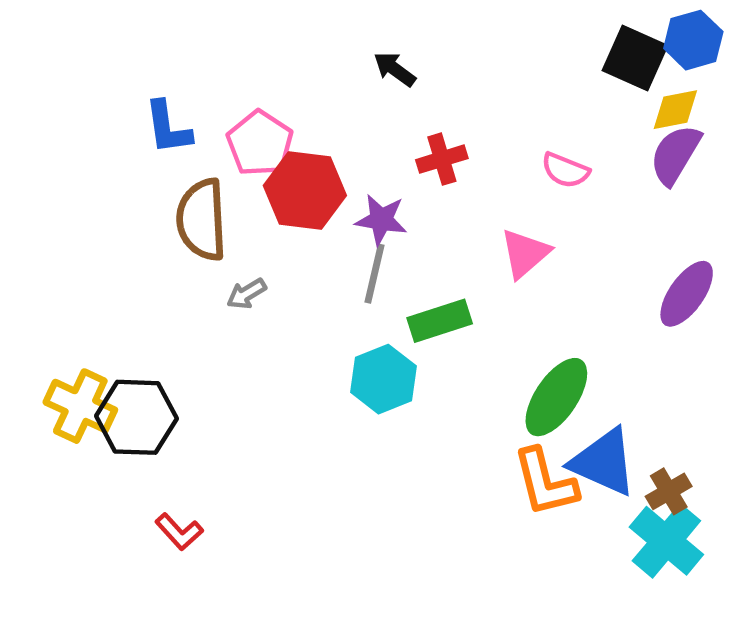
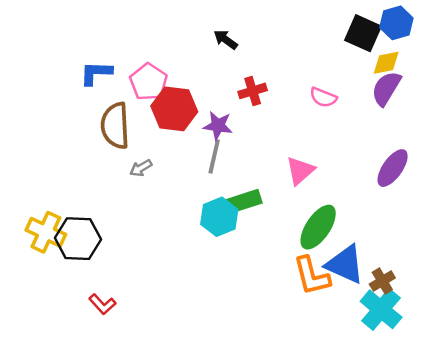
blue L-shape: (168, 128) -> (96, 73), turned 100
pink triangle: (525, 253) -> (300, 171), moved
green rectangle: (440, 321) -> (244, 201), moved

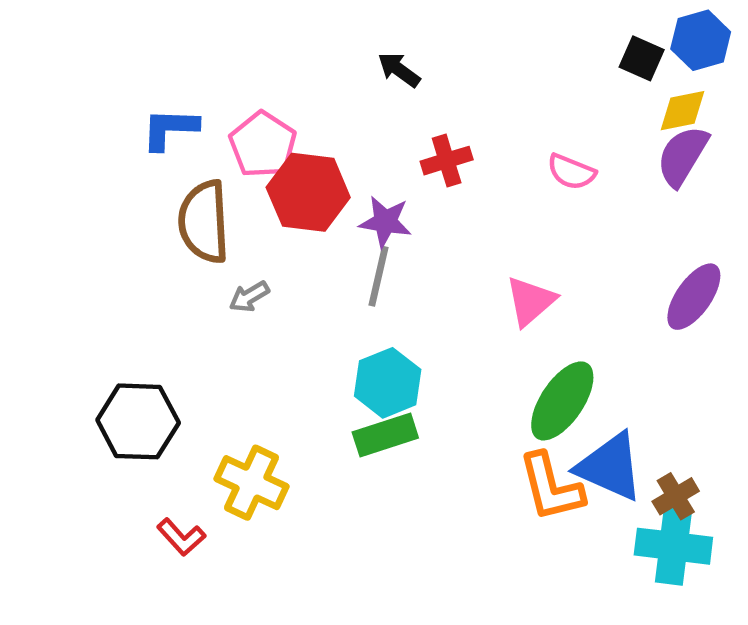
black square: (363, 33) -> (642, 58), size x0.7
green rectangle: (244, 201) -> (385, 435), moved
yellow cross: (46, 232) -> (252, 483), moved
cyan cross: (381, 309) -> (673, 546), turned -33

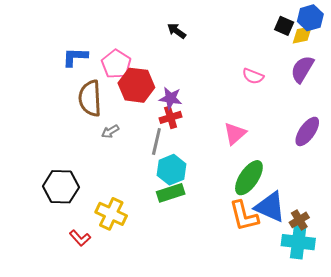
yellow diamond: (683, 111) -> (302, 35), moved
red cross: (447, 161) -> (171, 117), moved
gray line: (379, 276) -> (156, 142), moved

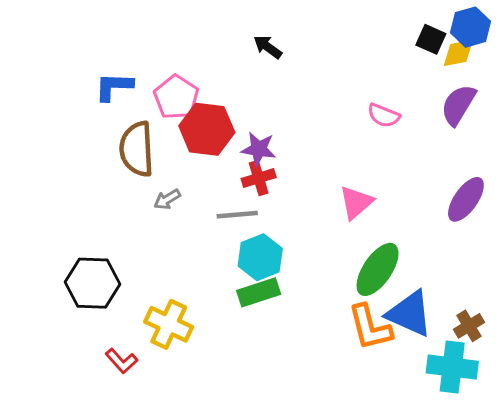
gray line: (156, 142) -> (237, 215), turned 72
brown cross: (299, 220) -> (469, 326), moved

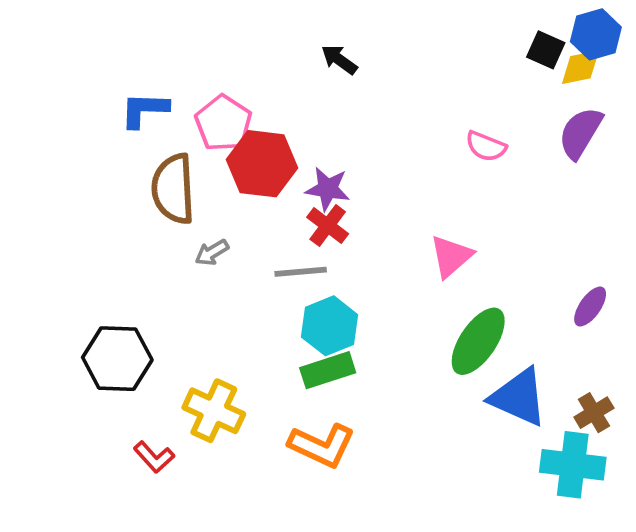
red cross: (259, 178) -> (328, 225), turned -36
purple ellipse: (466, 199) -> (590, 307), moved, size x0.7
orange L-shape: (370, 327) -> (322, 445), moved, turned -51

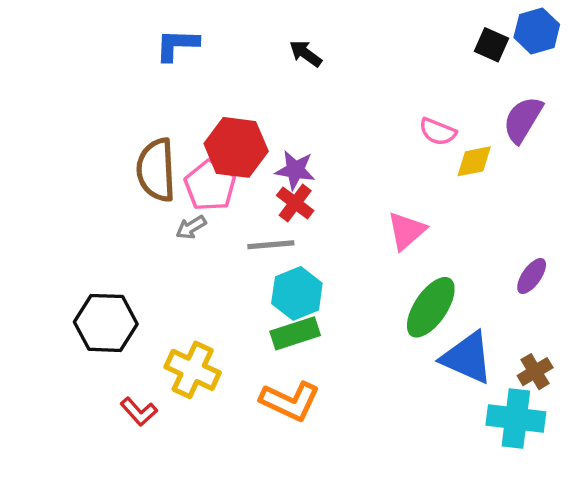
yellow diamond: (580, 67) -> (474, 161), moved
blue L-shape: (144, 110) -> (177, 45), moved
pink pentagon: (223, 123) -> (210, 186), moved

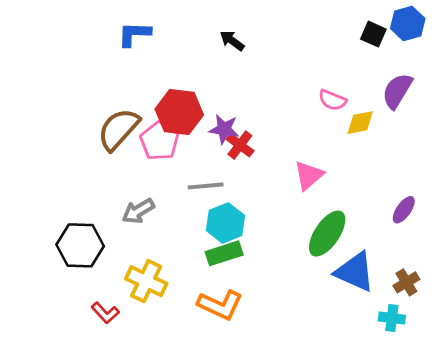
brown semicircle: (156, 170) -> (118, 129), turned 45
red cross: (295, 203) -> (240, 145), moved
gray arrow: (191, 227) -> (138, 211), moved, size x1.4
cyan cross: (516, 419) -> (392, 318), size x0.6

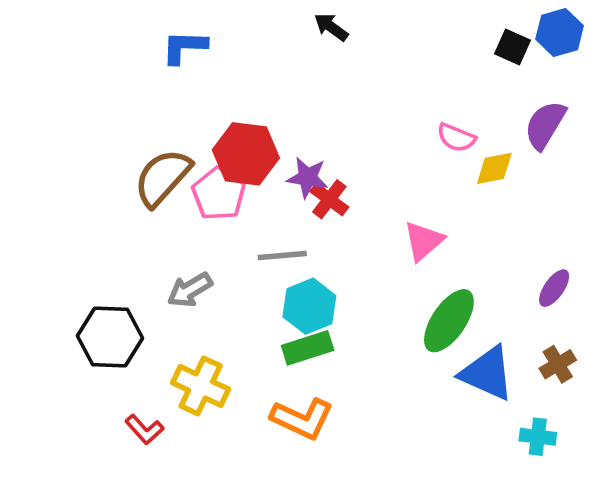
black arrow: (232, 41) -> (331, 27), moved
brown cross: (406, 282) -> (558, 364), moved

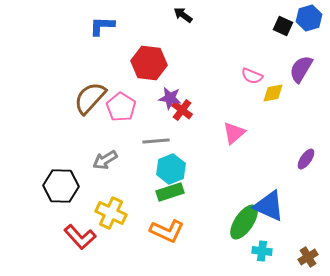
red hexagon: (246, 154) -> (149, 63), moved
green ellipse: (449, 321) -> (244, 222), moved
brown cross: (558, 364) -> (308, 257), moved
red L-shape: (144, 429) -> (80, 237), size x1.5
cyan cross: (538, 437) -> (262, 251), moved

